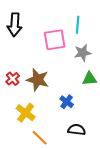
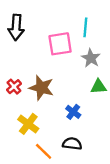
gray star: (83, 53) -> (91, 58), turned -30
black semicircle: (77, 130) -> (72, 144), moved

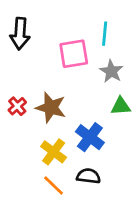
blue cross: (73, 112) -> (90, 137), size x1.5
yellow cross: (28, 124) -> (54, 152), moved

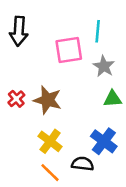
blue cross: (90, 137) -> (104, 141), moved

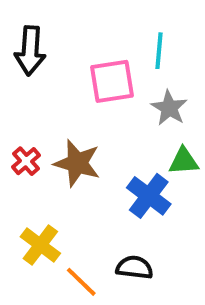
yellow cross: (50, 141) -> (40, 245), moved
blue cross: (104, 141) -> (149, 196), moved

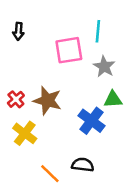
black arrow: (30, 51) -> (18, 31), size x0.6
yellow cross: (40, 245) -> (25, 133), moved

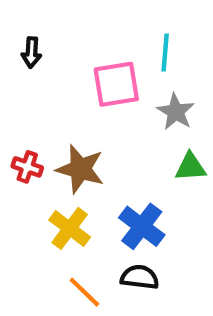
red cross: (16, 99) -> (27, 167), turned -30
blue cross: (91, 121) -> (142, 226), moved
yellow cross: (25, 133) -> (70, 228), moved

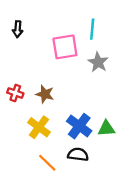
green triangle: (191, 167) -> (106, 128), moved
brown star: (80, 169) -> (45, 94), size x0.7

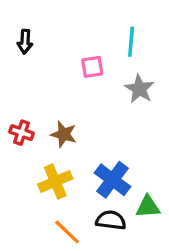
pink square: (65, 47) -> (92, 67), size x0.6
yellow cross: (39, 127) -> (55, 181), turned 30
green triangle: (106, 128) -> (148, 207), moved

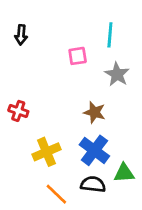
brown star: (64, 134) -> (94, 112), moved

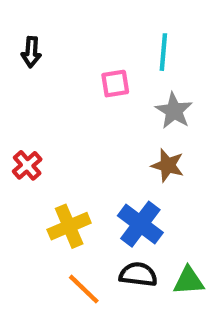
red cross: (18, 111) -> (27, 165), turned 30
brown star: (94, 112) -> (168, 165), moved
green triangle: (124, 173) -> (189, 281), moved

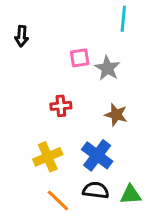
cyan line: (163, 52) -> (123, 19), moved
gray star: (174, 111) -> (107, 68), moved
red cross: (27, 165) -> (61, 106), moved, turned 36

